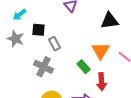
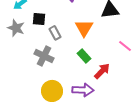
orange triangle: (101, 51) -> (84, 28), moved
red arrow: (102, 82) -> (102, 71), turned -132

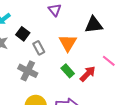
black square: (39, 19) -> (23, 34), turned 32
red arrow: (102, 71) -> (88, 74), moved

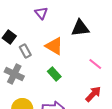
orange triangle: (68, 43) -> (54, 46), turned -30
red arrow: (88, 74) -> (93, 94), moved

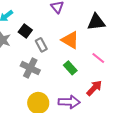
pink line: (95, 64) -> (98, 58), moved
red arrow: (93, 94) -> (94, 88), moved

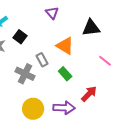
gray rectangle: (41, 45) -> (42, 60), moved
pink line: (98, 58) -> (105, 61), moved

